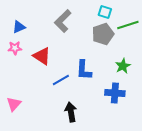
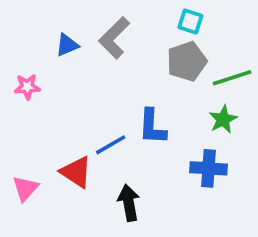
green line: (128, 25) -> (232, 78), moved
blue triangle: (19, 27) -> (67, 45), moved
red triangle: (42, 56) -> (76, 172), moved

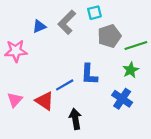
cyan square: (190, 22) -> (94, 13), moved, turned -32
pink star: (27, 87) -> (16, 51), size x1.5
blue cross: (209, 168) -> (122, 99), turned 30
pink triangle: (25, 188) -> (15, 100), moved

